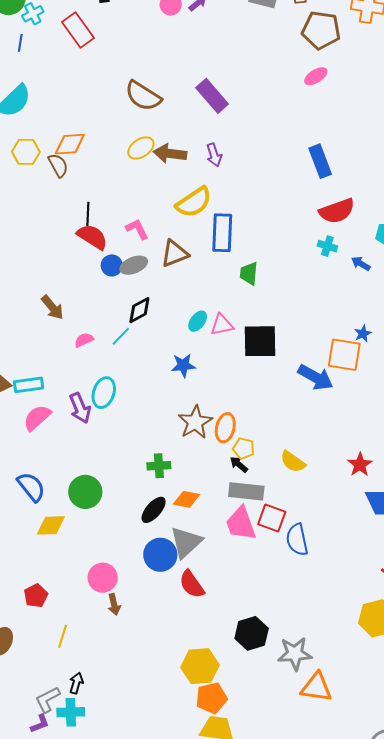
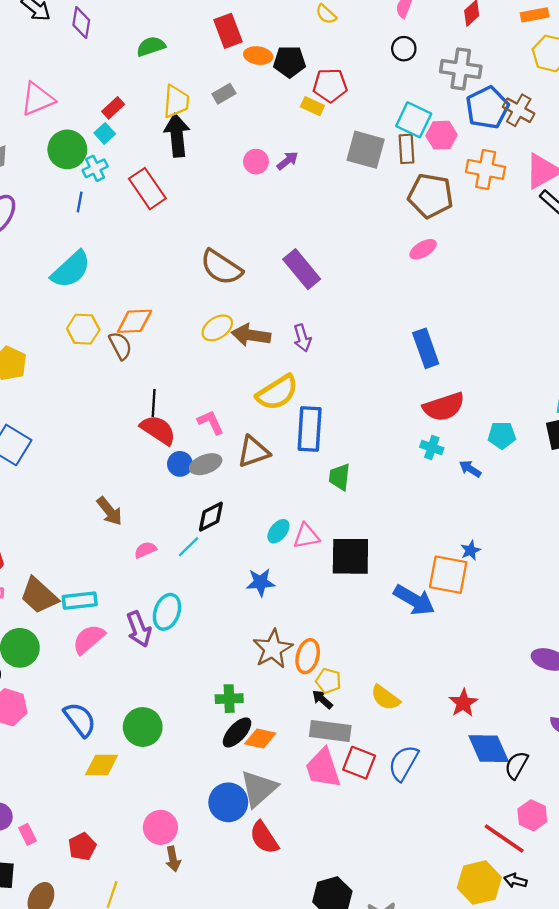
black ellipse: (154, 510) -> (237, 732), moved
blue semicircle: (297, 540) -> (403, 763), moved, turned 40

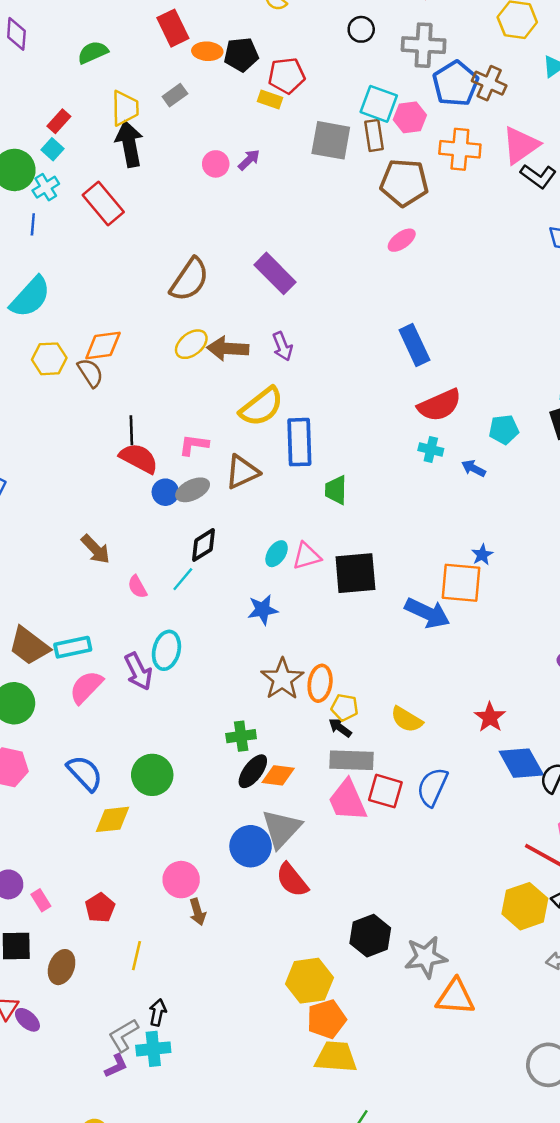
brown semicircle: (221, 267) -> (189, 280), turned -84
pink L-shape: (211, 422) -> (194, 445), turned -52
pink semicircle: (145, 550) -> (137, 587), turned -90

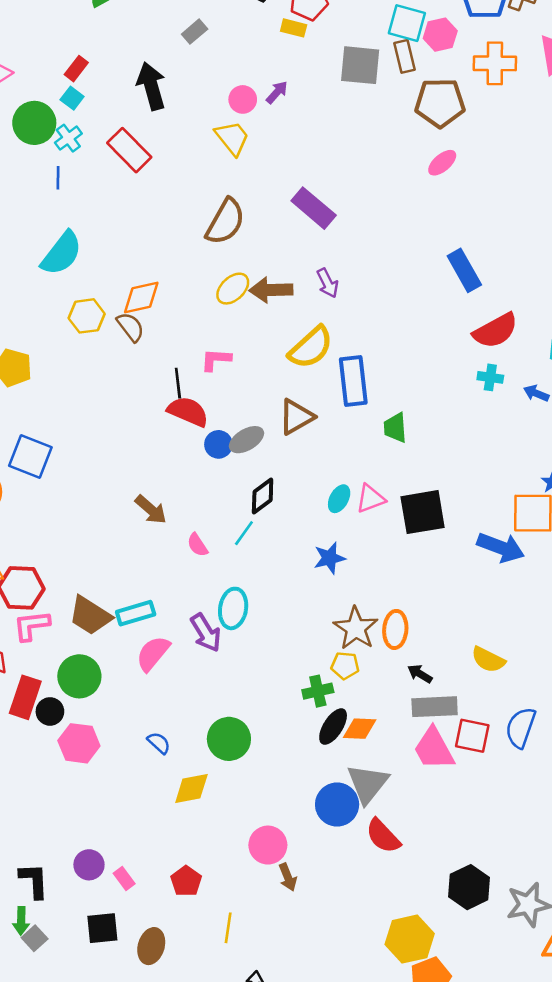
yellow trapezoid: (125, 108) -> (232, 138), moved, turned -33
pink L-shape: (194, 445) -> (216, 360), moved
yellow pentagon: (345, 707) -> (345, 666), moved
blue semicircle: (85, 773) -> (159, 743), size x0.6

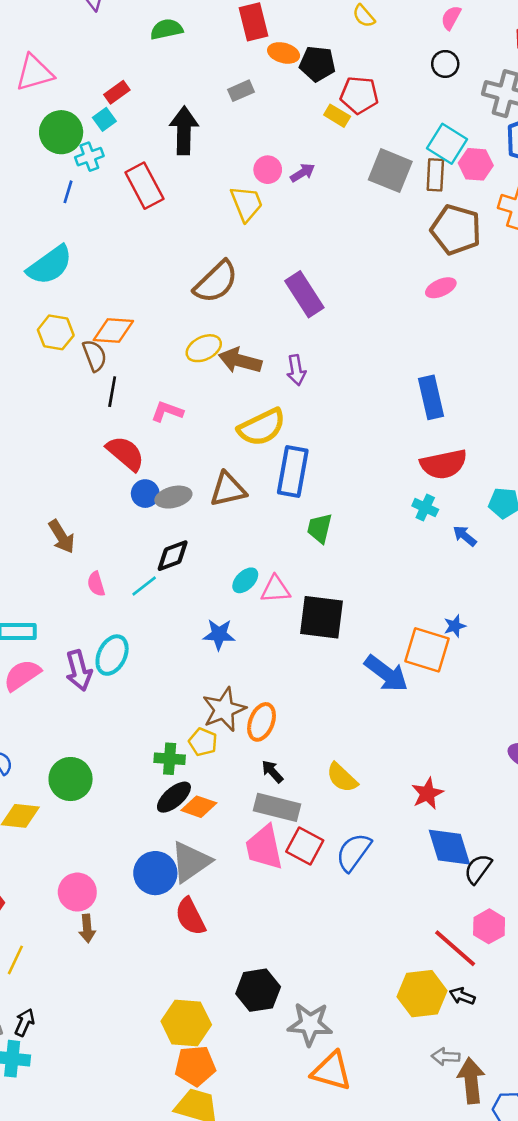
black line: (178, 383) -> (112, 392), moved

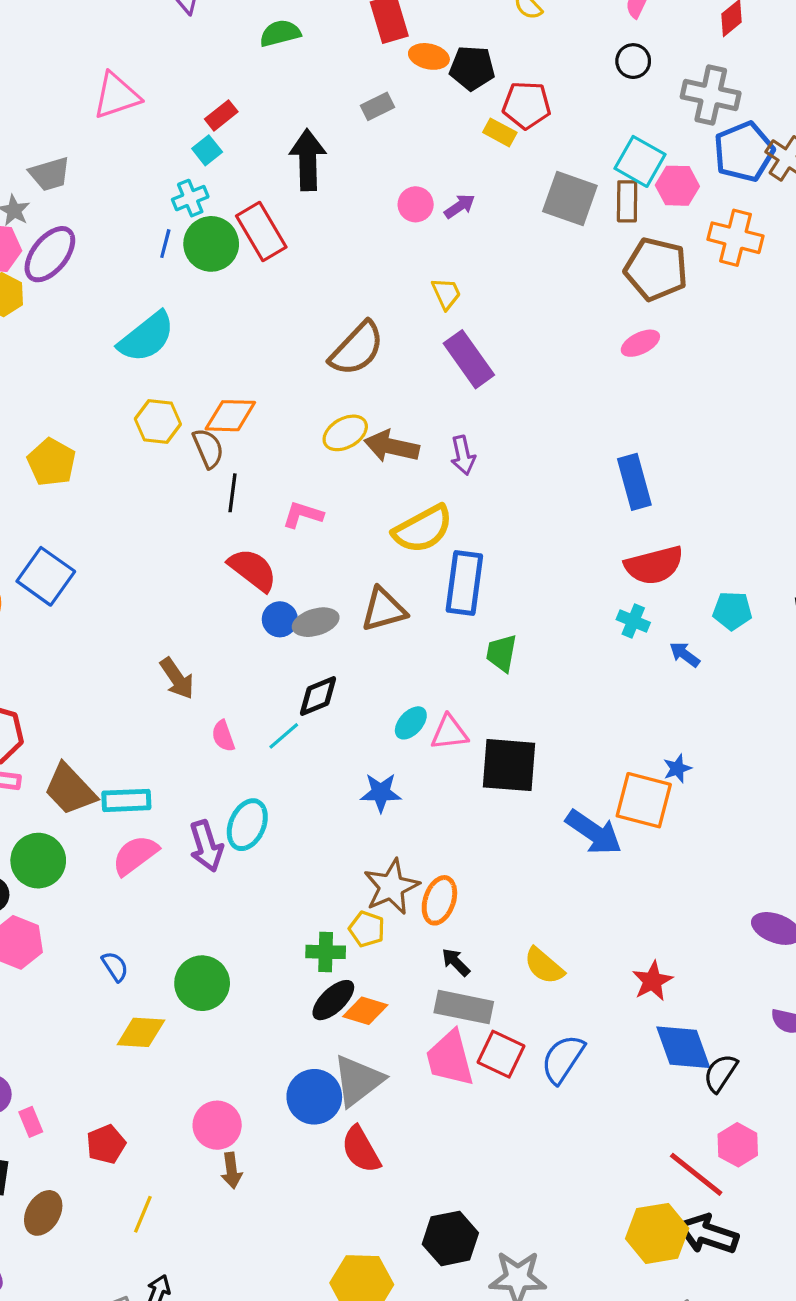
green circle: (61, 132) -> (211, 244), moved
yellow trapezoid: (247, 204) -> (446, 294), moved, size x0.7
black arrow: (462, 996) -> (708, 1234), size x1.8

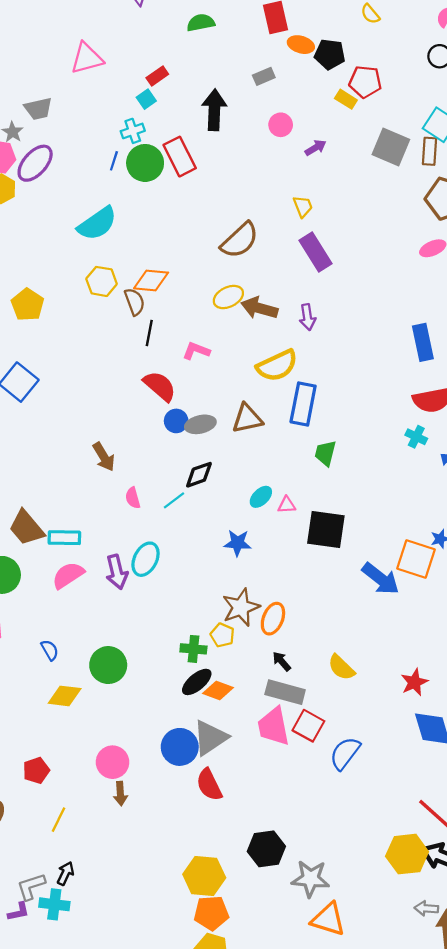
pink circle: (416, 204) -> (281, 125), moved
pink triangle: (449, 733) -> (287, 505), size x0.7
blue semicircle: (563, 1059) -> (345, 753), moved

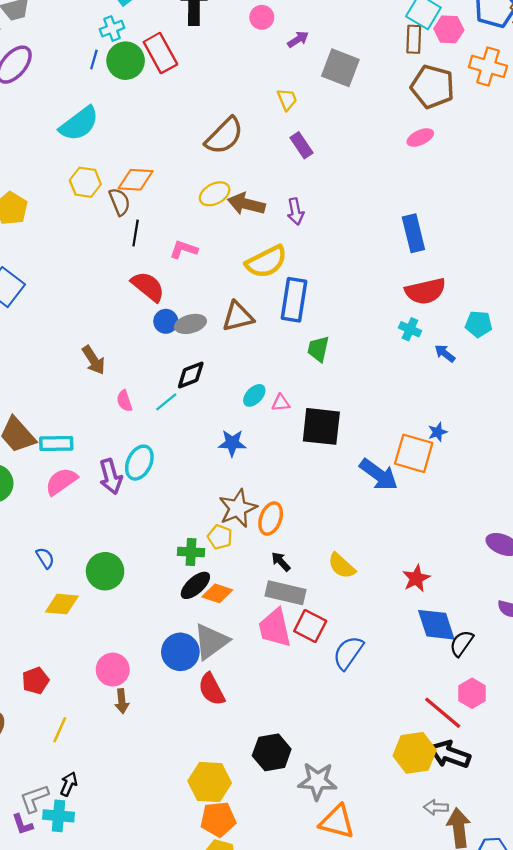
gray square: (391, 147) -> (340, 68), moved
purple rectangle: (315, 252) -> (301, 145), size x0.7
purple L-shape: (19, 912) -> (22, 824), turned 85

